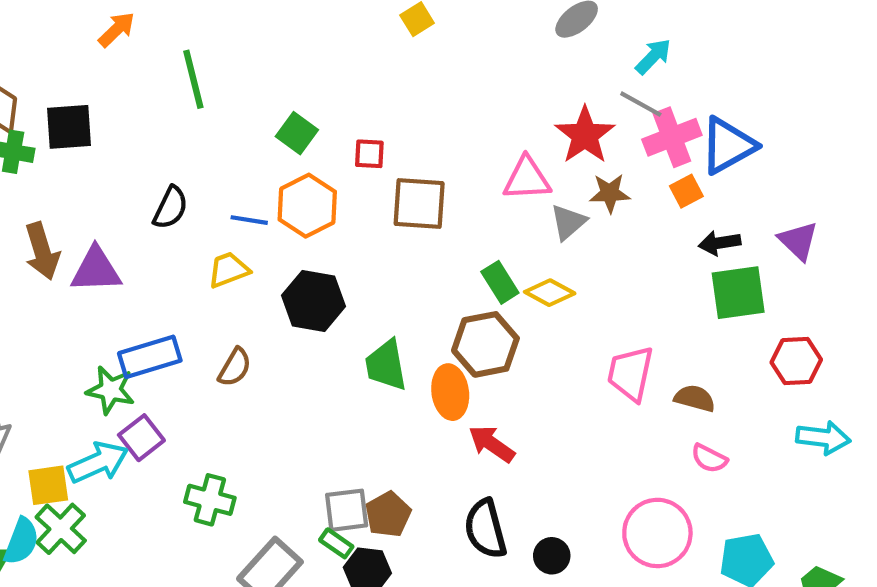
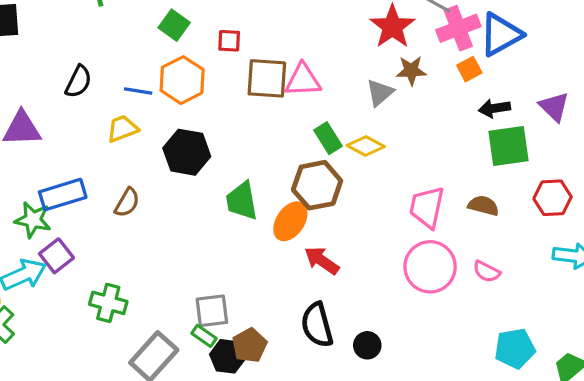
pink triangle: (527, 179) -> (303, 80), moved
orange ellipse: (450, 392) -> (290, 221), turned 42
brown semicircle: (695, 398) -> (483, 206), moved
brown pentagon: (388, 514) -> (250, 345), moved
pink circle: (657, 533) -> (430, 267), moved

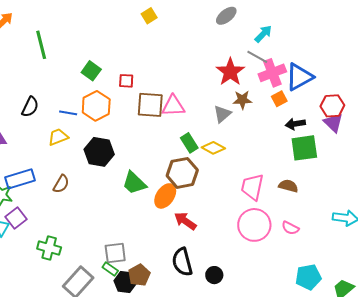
red hexagon: (553, 198) -> (332, 106), moved
green trapezoid: (242, 201) -> (134, 183), turned -36

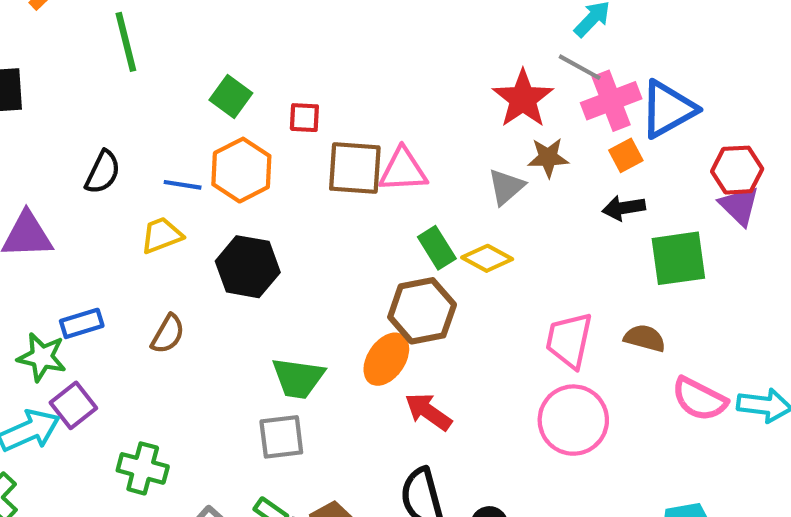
black arrow: (295, 124) -> (624, 208), moved
blue rectangle: (20, 179) -> (82, 323), size x0.7
green trapezoid: (134, 183) -> (298, 378), moved, turned -36
pink semicircle: (290, 228) -> (699, 399), moved, size x1.5
gray square: (115, 253) -> (281, 437), moved

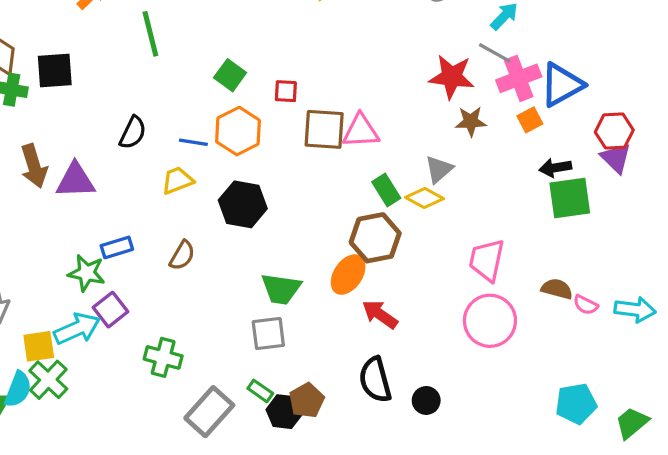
red star: (523, 99) -> (452, 77), turned -30
gray triangle: (506, 187) -> (439, 169), moved
black arrow: (624, 208) -> (555, 168), moved
brown semicircle: (645, 338) -> (557, 289), moved
pink semicircle: (699, 399) -> (586, 305), size x0.6

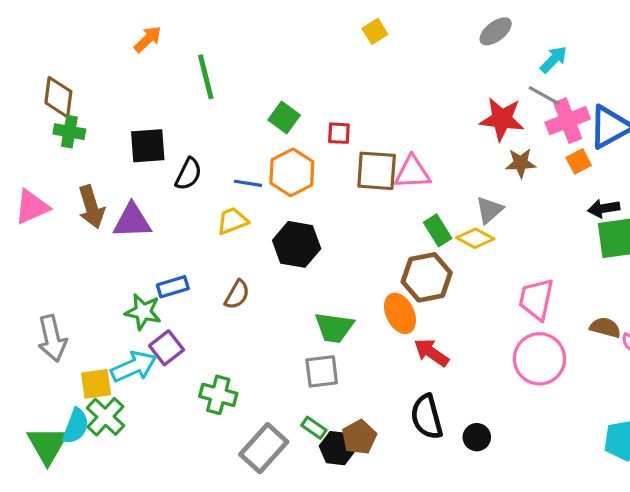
black square: (55, 70) -> (148, 146), moved
orange ellipse: (348, 275) -> (400, 313), turned -60

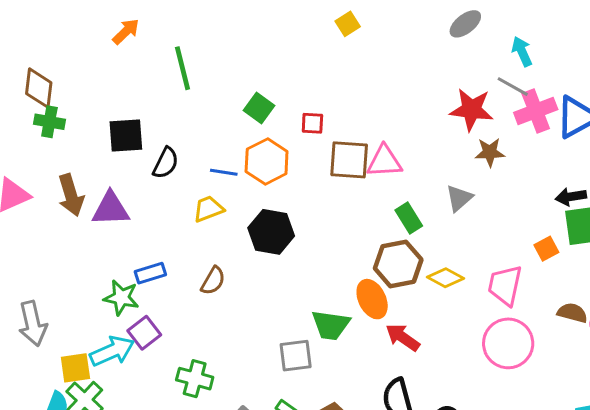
cyan arrow: (554, 60) -> (522, 51), turned -68
orange square: (579, 161) -> (546, 249), moved
yellow diamond: (475, 238) -> (445, 278), moved
green trapezoid: (334, 327) -> (331, 325), moved

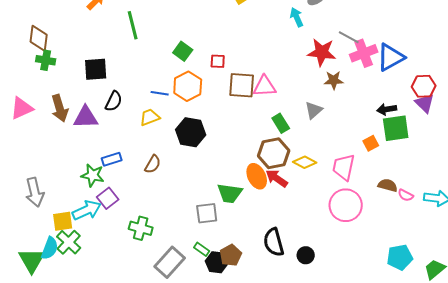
cyan arrow: (522, 51) -> (297, 17), moved
black semicircle: (166, 163) -> (114, 101), moved
red arrow: (403, 337) -> (277, 178), moved

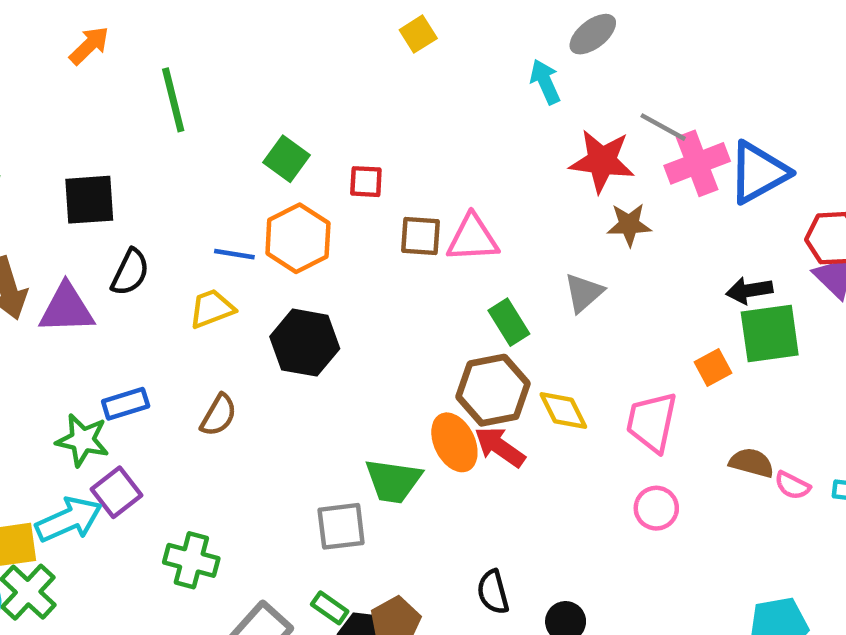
brown square: (242, 85) -> (420, 236), size x0.7
yellow diamond: (305, 162) -> (563, 411), turned 35
pink circle: (346, 205) -> (656, 508), size x0.6
black semicircle: (274, 242) -> (493, 592), size x0.7

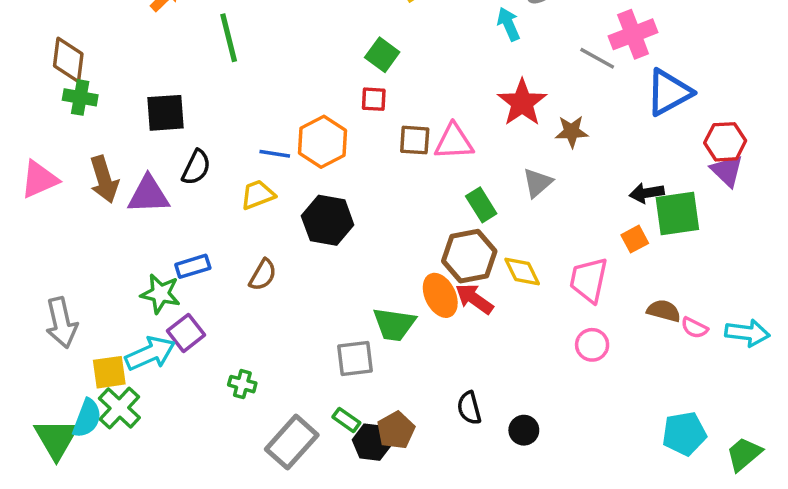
green square: (287, 159) -> (382, 55), moved
red star: (602, 161) -> (522, 103), moved, turned 30
pink cross: (697, 163) -> (633, 34), moved
black arrow: (749, 290) -> (647, 193), moved
green cross: (191, 560) -> (242, 384), size x0.7

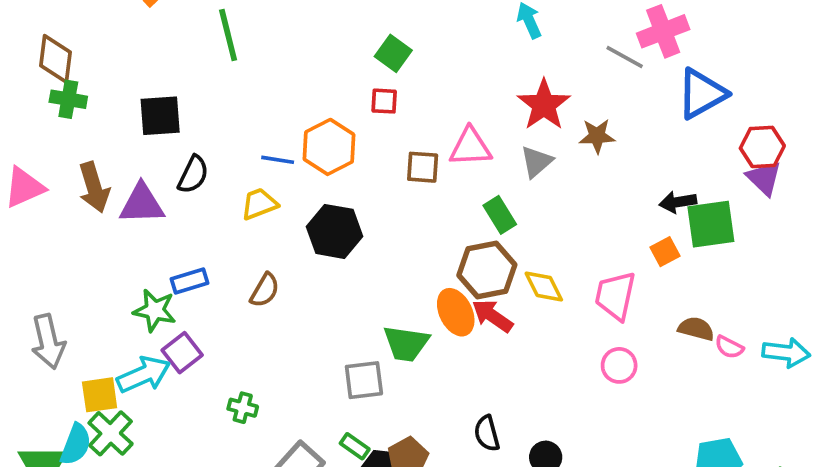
brown square: (415, 140) -> (423, 167), moved
gray triangle: (537, 183) -> (536, 162), moved

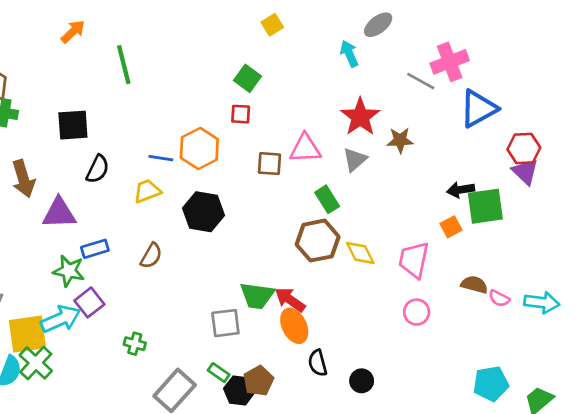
purple triangle: (142, 204) -> (59, 213), moved
orange ellipse: (456, 312) -> (294, 326), moved
red arrow: (492, 316) -> (290, 300), moved
yellow square: (100, 395) -> (28, 334), size x1.4

